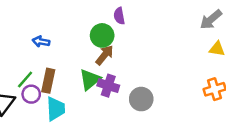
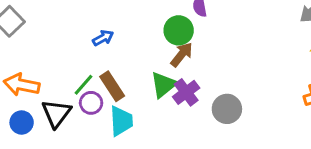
blue arrow: (41, 42) -> (103, 38), turned 140
brown rectangle: (48, 81) -> (112, 86), turned -45
purple cross: (108, 86) -> (186, 92), turned 35

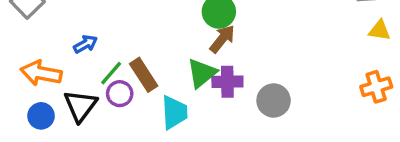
blue arrow: (103, 38) -> (85, 44), moved
purple cross: (186, 92) -> (227, 82), turned 36
cyan trapezoid: (121, 121) -> (174, 112), moved

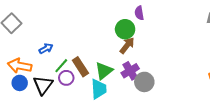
green triangle: (202, 73) -> (104, 71), moved
purple cross: (227, 82) -> (130, 71), turned -30
gray circle: (274, 100) -> (144, 82), moved
blue circle: (41, 116) -> (20, 83), moved

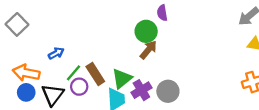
purple cross: (130, 71) -> (141, 90), moved

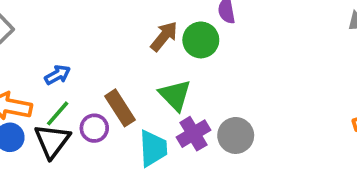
brown arrow: (148, 50) -> (164, 36), moved
green line: (73, 73) -> (58, 113), moved
green triangle: (122, 79) -> (175, 95), moved, turned -35

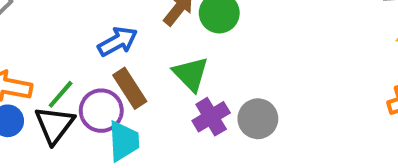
blue arrow: (58, 75) -> (118, 41), moved, size x1.4
purple circle: (94, 128) -> (101, 111), size x1.4
cyan trapezoid: (153, 148) -> (124, 141), moved

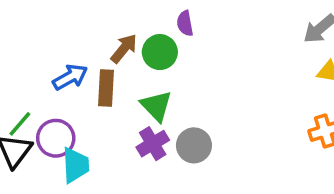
green triangle: (191, 74) -> (156, 106), moved
brown rectangle: (130, 88) -> (106, 88), moved, turned 36

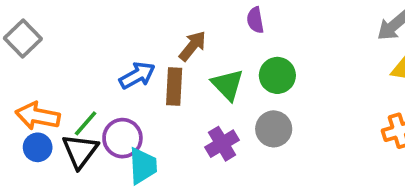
green circle: (160, 52) -> (277, 75), moved
green triangle: (156, 106) -> (228, 85), moved
gray circle: (194, 145) -> (274, 129), moved

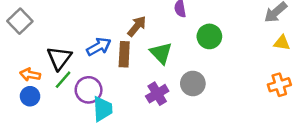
green circle: (277, 75) -> (209, 36), moved
orange arrow: (38, 116) -> (30, 75), size x0.7
black triangle: (80, 151) -> (59, 58), moved

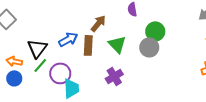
gray circle: (193, 84) -> (149, 47), moved

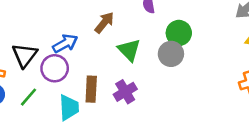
brown rectangle: (88, 45) -> (91, 89), moved
green line: (40, 65) -> (28, 97), moved
purple circle: (60, 73) -> (55, 68), moved

